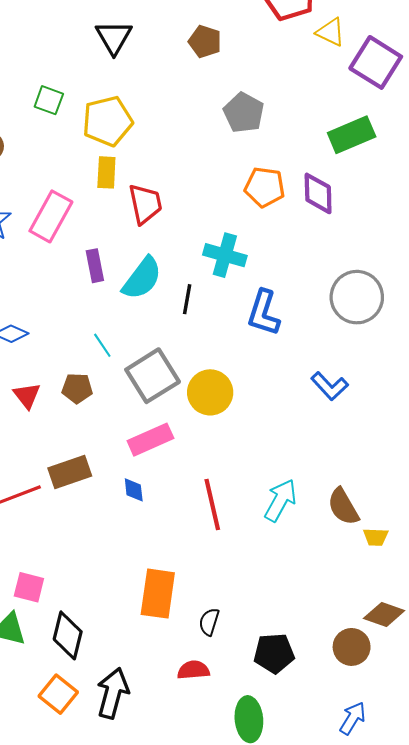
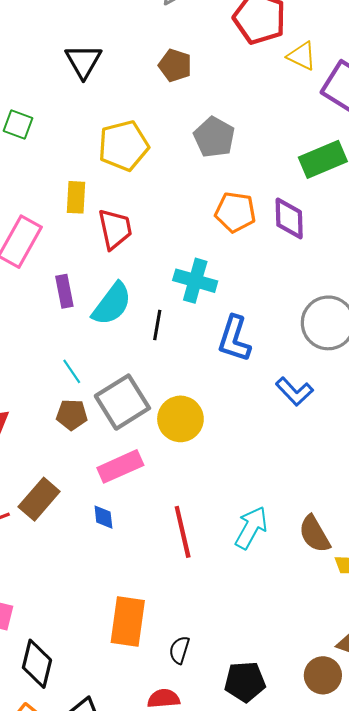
yellow pentagon: (108, 121) -> (123, 146), moved
blue L-shape: (330, 386) -> (294, 391), moved
brown pentagon: (77, 388) -> (72, 415), moved
brown rectangle: (70, 472) -> (39, 499), turned -30

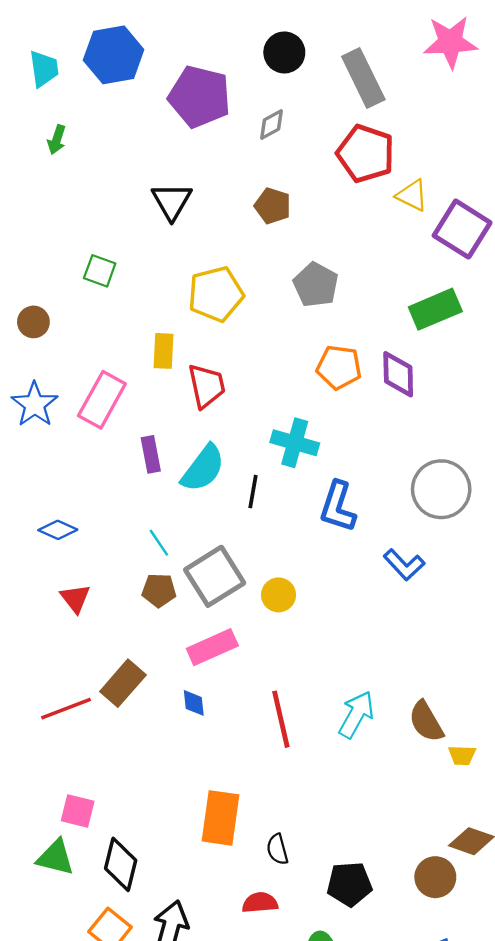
yellow circle: (180, 419) -> (279, 595), size x0.7
black semicircle: (179, 650) -> (277, 849), turned -32

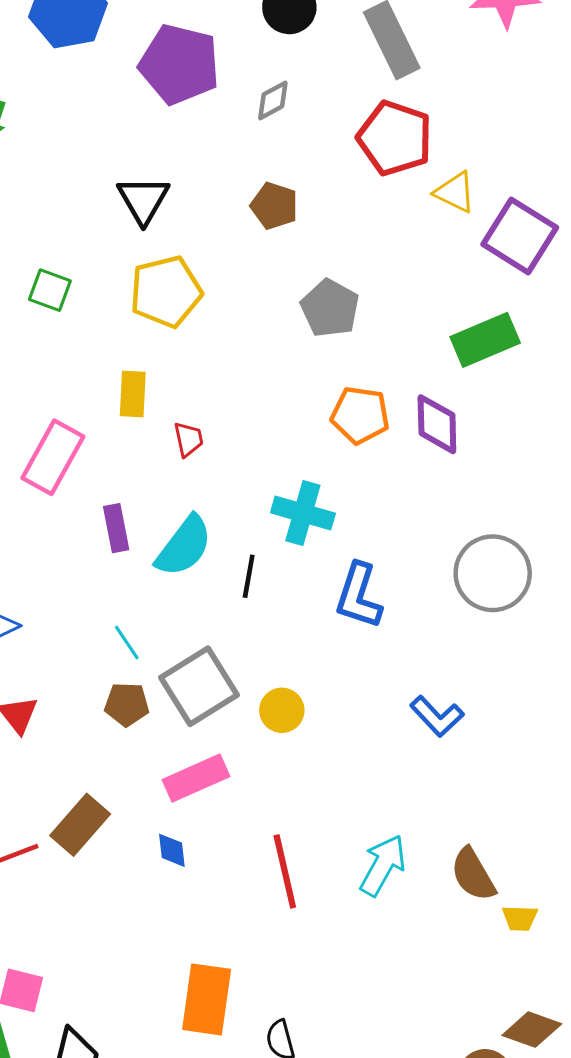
yellow pentagon: (216, 294) -> (166, 292), moved
red trapezoid: (207, 386) -> (188, 439), size x0.6
blue L-shape: (404, 565) -> (437, 716), moved

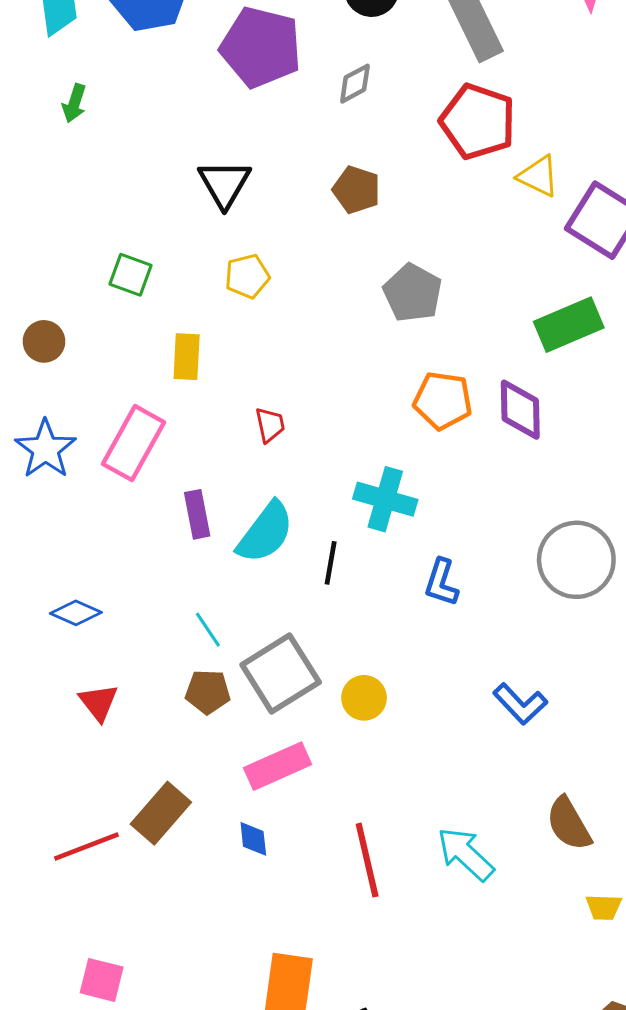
yellow pentagon: (166, 292) -> (247, 276), size x0.6
yellow rectangle: (133, 394) -> (187, 357), moved
blue L-shape: (359, 596) -> (441, 583), size x0.7
cyan arrow: (383, 865) -> (466, 854), turned -76
brown semicircle: (473, 874) -> (569, 824), moved

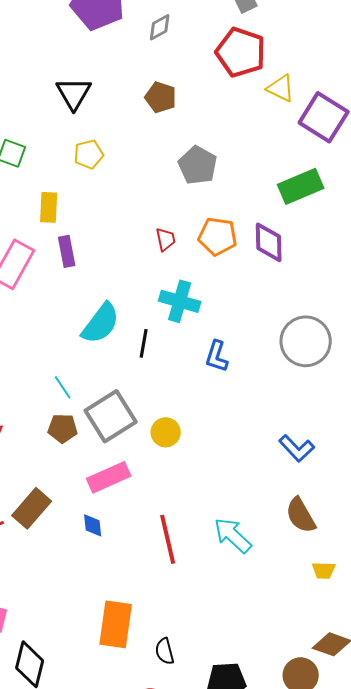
red trapezoid: (270, 425) -> (166, 239), moved
purple rectangle: (197, 514) -> (67, 251), moved
blue L-shape: (520, 704) -> (297, 448), moved

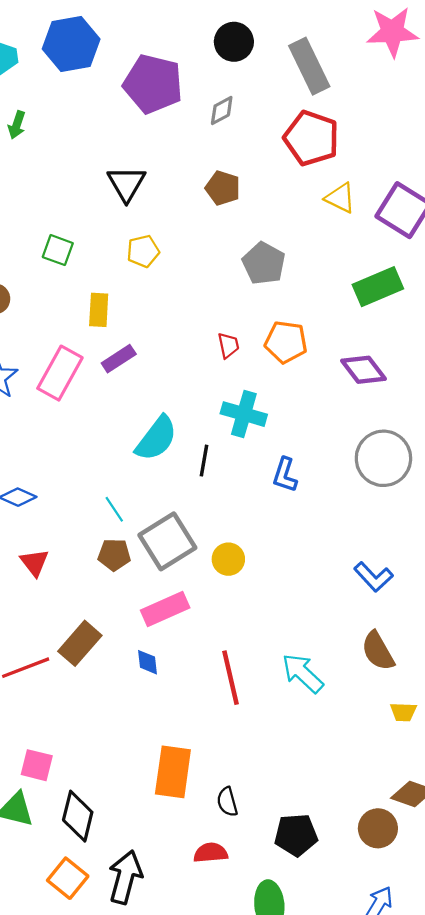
yellow triangle: (281, 88) -> (340, 198), moved
purple diamond: (269, 242) -> (364, 370), moved, turned -36
purple rectangle: (67, 251) -> (119, 359), turned 68

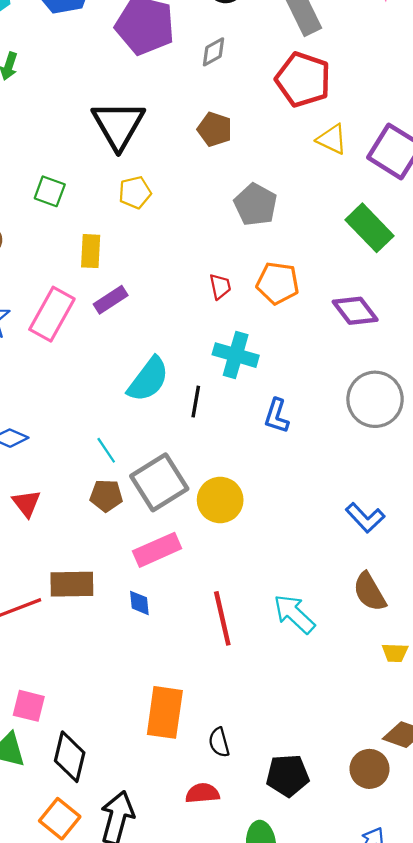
black triangle: (126, 184) -> (118, 125), size x1.4
green rectangle: (378, 287) -> (370, 228), turned 69
yellow circle: (228, 559) -> (220, 500), size x1.4
brown rectangle: (80, 643) -> (72, 584), turned 48

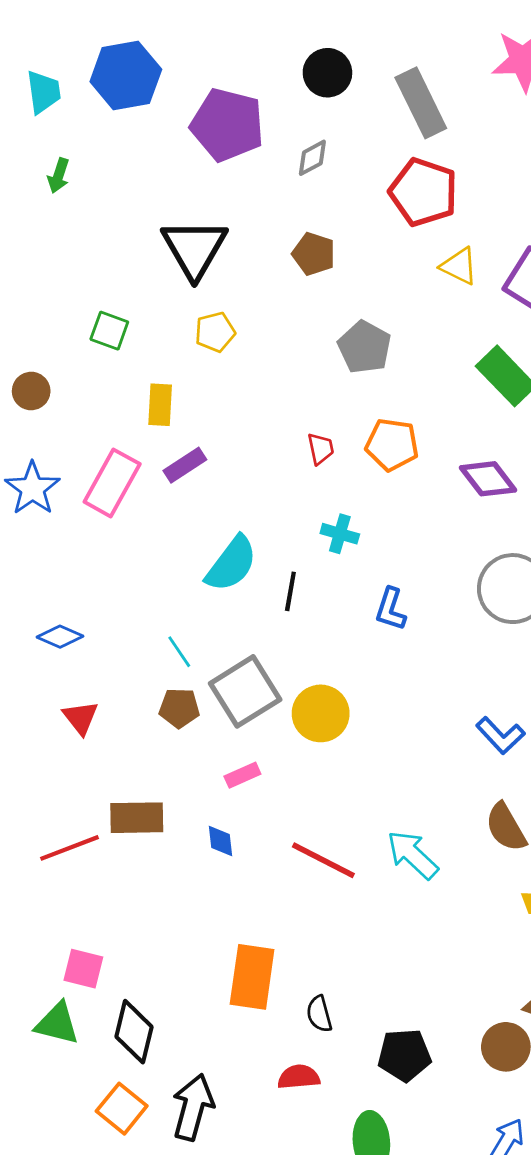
cyan cross: (236, 355) -> (340, 534), size x0.7
pink rectangle: (157, 550) -> (242, 775), size x0.6
red line: (222, 618) -> (323, 860), turned -50

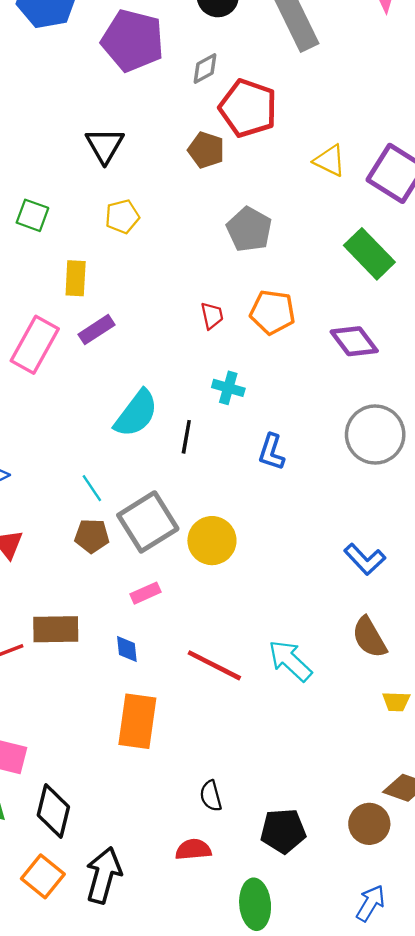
red pentagon: (424, 192) -> (248, 108), moved
black triangle: (194, 248) -> (105, 145), size x0.7
orange rectangle: (252, 977) -> (137, 721), moved

